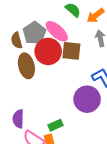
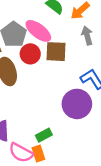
red circle: (48, 51) -> (30, 54), size x0.7

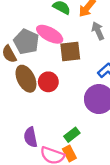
red circle: (30, 54) -> (48, 82), moved

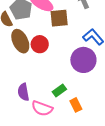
orange rectangle: (69, 153) -> (76, 105), moved

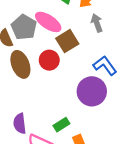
brown square: (59, 18) -> (67, 41), turned -30
red circle: (40, 44) -> (49, 60), moved

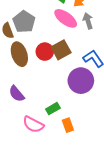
pink ellipse: (48, 22) -> (66, 18), moved
brown square: (67, 41) -> (61, 50), moved
purple semicircle: (20, 123) -> (17, 94), moved, turned -36

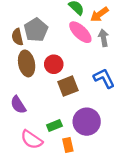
brown square: (61, 50) -> (68, 86), moved
purple circle: (81, 81) -> (87, 122), moved

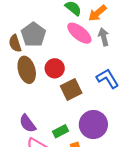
purple semicircle: (18, 105) -> (28, 123), moved

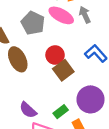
gray pentagon: (33, 35) -> (33, 23), moved
red circle: (55, 68) -> (55, 55), moved

